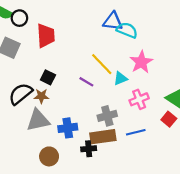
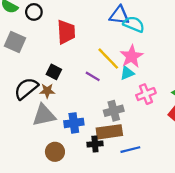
black circle: (19, 18) -> (34, 12), moved
red trapezoid: (46, 36) -> (66, 32), moved
pink star: (141, 62) -> (132, 56), moved
blue line: (136, 132) -> (130, 150), moved

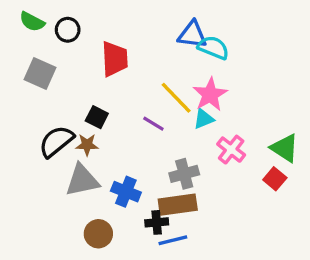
pink cross: (146, 94) -> (231, 150), turned -30
blue cross: (74, 123) -> (126, 192), turned 30
blue line: (130, 150) -> (173, 240), moved

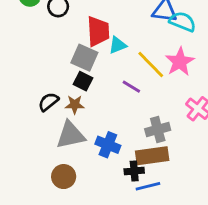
gray square: (40, 73) -> (84, 58), moved
cyan triangle: (204, 119) -> (118, 45), moved
black semicircle: (56, 141) -> (48, 102), size x0.7
brown circle: (98, 234) -> (64, 177), moved

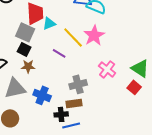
brown star: (75, 105) -> (28, 66), moved
brown rectangle: (152, 156) -> (74, 103), size x0.7

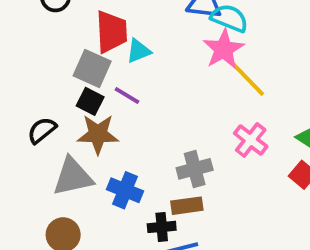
pink star: (94, 35) -> (224, 49), moved
yellow line: (73, 37) -> (247, 78), moved
purple line: (59, 53) -> (127, 96), moved
brown star: (28, 66) -> (98, 134), size x1.5

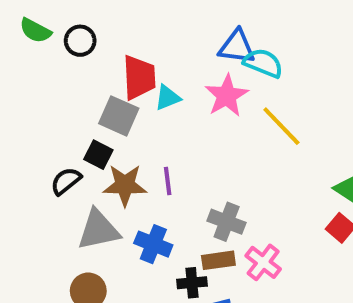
pink star: (224, 49) -> (227, 96), moved
purple line: (127, 96) -> (168, 181), moved, turned 52
black square: (90, 101) -> (98, 155), moved
pink cross: (251, 140) -> (263, 262), moved
gray cross: (195, 169) -> (227, 222), turned 36

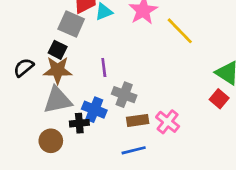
black semicircle: (66, 181) -> (24, 67), moved
brown star: (125, 185) -> (58, 70), moved
gray cross: (227, 222) -> (124, 95), moved
black cross: (192, 283) -> (79, 123), moved

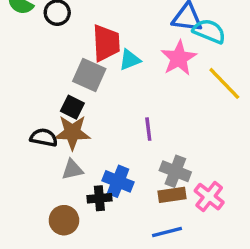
black semicircle: (24, 67) -> (44, 137), moved, turned 50
purple line: (104, 67) -> (148, 129), moved
gray cross: (124, 95) -> (175, 171), moved
gray triangle: (58, 100) -> (72, 170), size x0.6

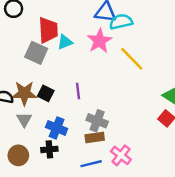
cyan semicircle: (209, 31) -> (121, 22), turned -35
black square: (72, 107) -> (46, 93), moved
gray triangle: (72, 170) -> (24, 120), turned -49
pink cross: (209, 197) -> (121, 155), moved
black cross: (99, 198) -> (49, 149), moved

